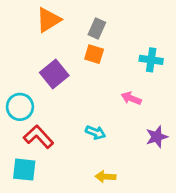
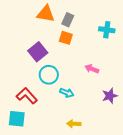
orange triangle: (48, 20) -> (46, 14), moved, turned 42
cyan cross: (151, 60) -> (107, 30), moved
cyan circle: (20, 107) -> (49, 75), moved

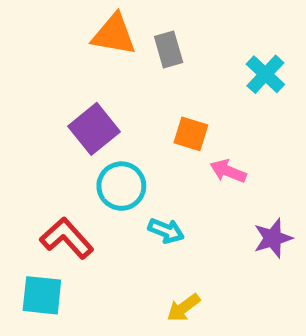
gray rectangle: (68, 20) -> (169, 49), turned -40
cyan cross: (107, 30) -> (265, 74), turned 35
orange square: (66, 38) -> (191, 134), moved
yellow arrow: (74, 124) -> (183, 308), turned -40

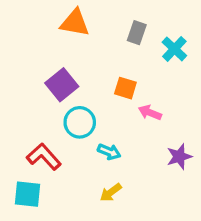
gray rectangle: (169, 49) -> (137, 33), moved, turned 35
yellow arrow: (183, 308) -> (111, 193), moved

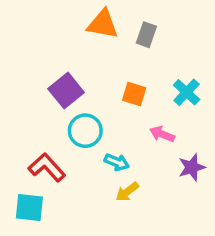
orange triangle: (75, 23) -> (103, 24), moved
cyan cross: (174, 49) -> (187, 92), moved
pink arrow: (150, 113) -> (162, 134), moved
yellow arrow: (111, 193) -> (127, 192), moved

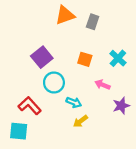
orange triangle: (103, 24) -> (65, 15), turned -30

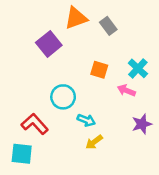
gray rectangle: (93, 22) -> (108, 26), turned -56
purple square: (42, 57) -> (49, 44), moved
pink arrow: (103, 85) -> (126, 90), moved

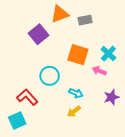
gray rectangle: (108, 26) -> (85, 20), turned -64
orange square: (99, 70) -> (78, 55), size x1.5
cyan arrow: (86, 120) -> (76, 93), moved
cyan square: (22, 154) -> (17, 120), turned -30

